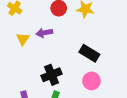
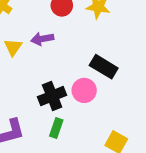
pink circle: (91, 81) -> (84, 90), moved

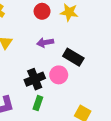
purple arrow: (42, 39) -> (45, 43), moved

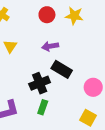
black rectangle: (73, 57) -> (62, 69), moved
pink circle: (59, 75) -> (93, 87), moved

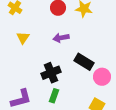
black rectangle: (62, 69) -> (84, 62), moved

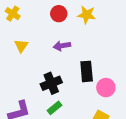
black rectangle: (84, 62) -> (87, 71), turned 54
green rectangle: (54, 96) -> (54, 108), turned 32

